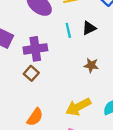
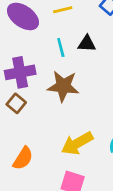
black triangle: (89, 28) -> (87, 44), turned 32
brown star: (91, 65) -> (63, 86), moved, size x1.6

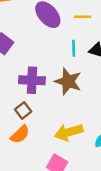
purple cross: (20, 72) -> (32, 80), moved
brown square: (16, 103) -> (23, 111), moved

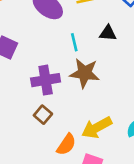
cyan line: (74, 48) -> (74, 42), moved
orange semicircle: (20, 134) -> (66, 144), moved

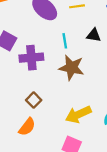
purple cross: (46, 80) -> (31, 58), moved
orange semicircle: (66, 144) -> (27, 127), moved

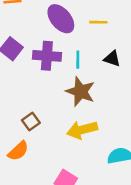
purple cross: (31, 58) -> (47, 56), moved
yellow arrow: (78, 114) -> (82, 130), moved

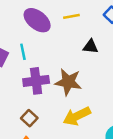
purple cross: (47, 56) -> (36, 81), moved
cyan line: (78, 60) -> (23, 52), moved

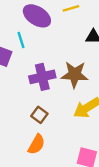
cyan line: (23, 52) -> (21, 40), moved

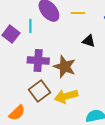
brown square: (39, 115) -> (40, 91), moved, size x1.5

